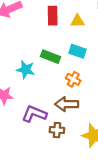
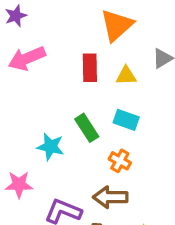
green rectangle: (50, 57) -> (87, 128), turned 36

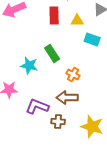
cyan rectangle: (126, 120) -> (92, 40), moved

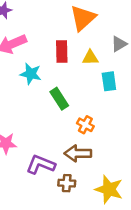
cyan rectangle: (92, 40) -> (109, 81), turned 63
cyan star: (29, 66) -> (31, 74), moved

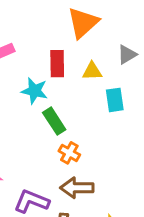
cyan star: (31, 74) -> (34, 91), moved
orange cross: (85, 125) -> (69, 153), moved

